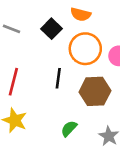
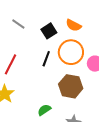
black line: (58, 78) -> (46, 59), moved

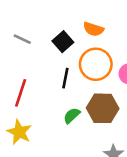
green semicircle: (44, 110) -> (72, 116), moved

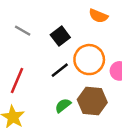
orange semicircle: (93, 29) -> (98, 16), moved
black line: (65, 78) -> (60, 70), turned 36

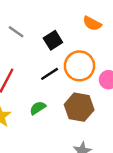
green semicircle: (63, 105) -> (38, 108), moved

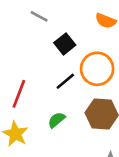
gray line: (16, 32) -> (39, 16), moved

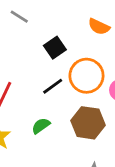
gray line: (39, 16) -> (19, 17), moved

